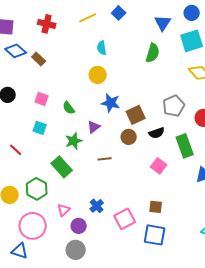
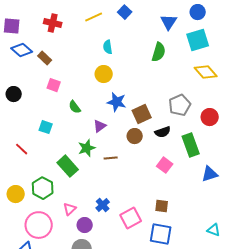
pink square: (42, 99) -> (54, 85), moved
green star: (74, 141) -> (87, 148), moved

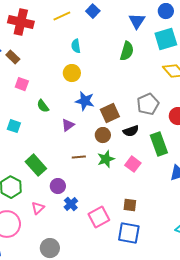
red cross: (53, 23) -> (21, 22), size x1.4
green star: (87, 148) -> (106, 159), moved
purple circle: (85, 225) -> (58, 186), moved

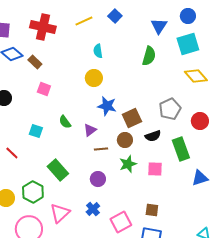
green semicircle: (43, 106) -> (65, 122), moved
brown line: (79, 157) -> (101, 149), moved
pink square: (133, 164) -> (155, 169), turned -35
purple circle: (58, 186) -> (98, 179), moved
pink triangle: (38, 208) -> (60, 213), size x1.5

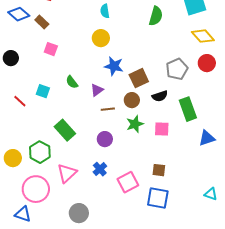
red circle: (200, 121) -> (207, 63), moved
red line: (12, 153) -> (20, 101), moved

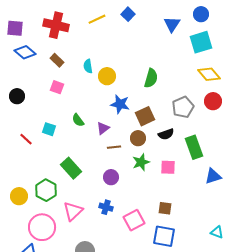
cyan semicircle: (105, 11) -> (88, 66), moved
green semicircle: (156, 16) -> (151, 78), moved
brown rectangle: (42, 22) -> (57, 60), moved
blue cross: (100, 169) -> (106, 207), turned -32

